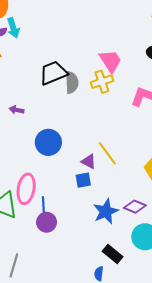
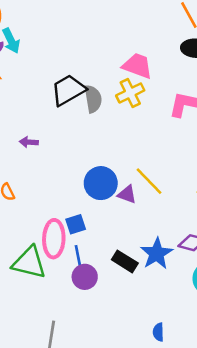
pink trapezoid: (110, 61) -> (137, 66), turned -30
blue circle: (48, 142) -> (101, 183), moved
blue square: (83, 180) -> (76, 224), moved
black rectangle: (113, 254) -> (125, 261), moved

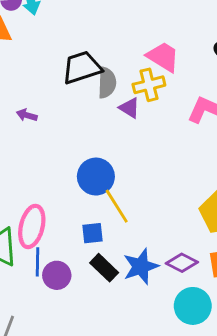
yellow line: (149, 181) -> (117, 206), moved
purple triangle: (127, 194) -> (129, 108), moved
blue square: (76, 224) -> (92, 233), moved
blue line: (78, 258) -> (37, 262), moved

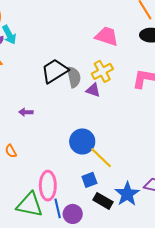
pink trapezoid: (163, 57) -> (107, 36), moved

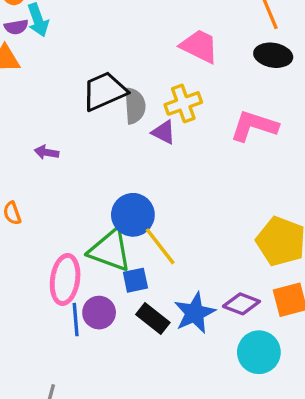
green triangle: (30, 205) -> (110, 250), moved
purple circle: (73, 214) -> (99, 313), moved

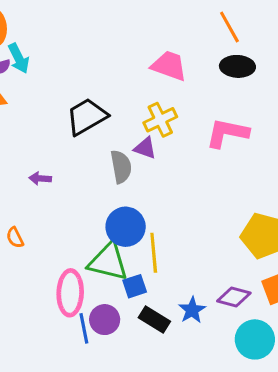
gray semicircle: (135, 106) -> (121, 167), moved
yellow line: (160, 246) -> (154, 253), turned 39
blue star: (195, 313) -> (192, 310), size x0.7

